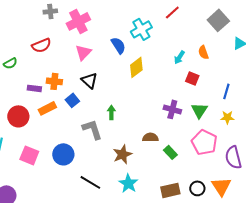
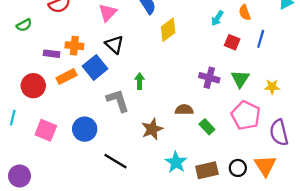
blue line: (226, 91) -> (261, 39), moved
blue square: (72, 100) -> (95, 67), size x1.5
cyan star: (128, 183) -> (176, 162), moved

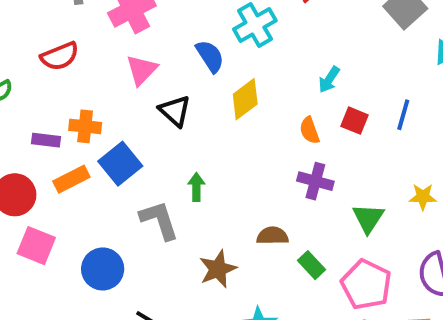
orange semicircle: (245, 13) -> (310, 130), moved
black triangle: (114, 45) -> (175, 111), moved
green triangle: (240, 79) -> (368, 218), moved
pink pentagon: (246, 115) -> (366, 285), moved
pink square: (46, 130) -> (36, 246), moved

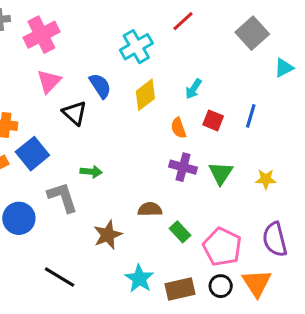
blue semicircle: (210, 56) -> (100, 86), moved
yellow diamond: (245, 99) -> (145, 95), moved
green arrow: (196, 187) -> (91, 172), turned 95
green triangle: (368, 218) -> (221, 173), moved
blue circle: (103, 269) -> (19, 218), moved

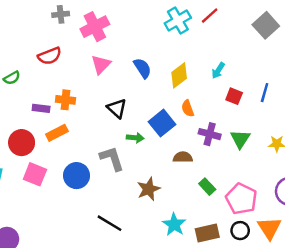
cyan cross: (136, 47) -> (178, 20), moved
black triangle: (75, 113) -> (117, 108), moved
orange semicircle: (178, 128) -> (188, 108), moved
blue square: (32, 154) -> (162, 123), moved
brown semicircle: (150, 209) -> (183, 157), moved

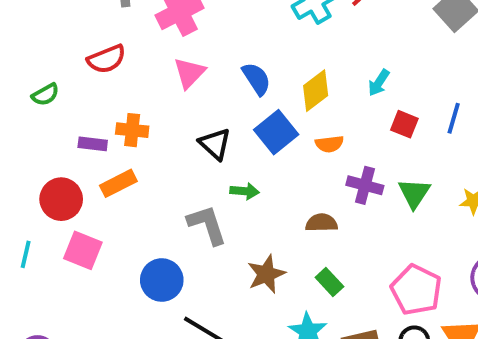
orange semicircle: (188, 108) -> (329, 144), turned -77
blue square: (162, 123) -> (276, 132), moved
blue circle: (76, 176) -> (162, 280), moved
green rectangle: (207, 187) -> (329, 282), moved

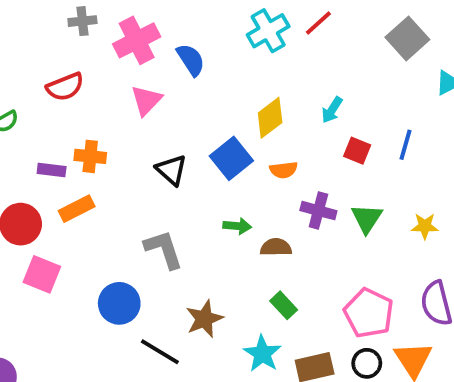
blue semicircle: (256, 79) -> (191, 60), moved
green arrow: (245, 191) -> (237, 226), moved
brown star: (266, 274) -> (204, 319), moved

